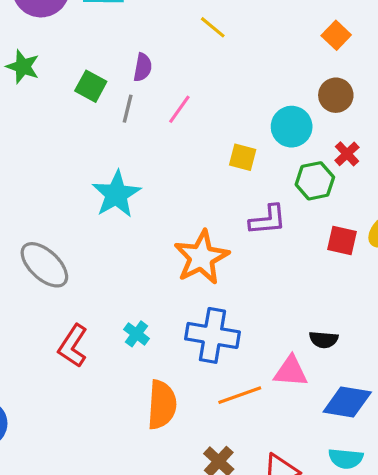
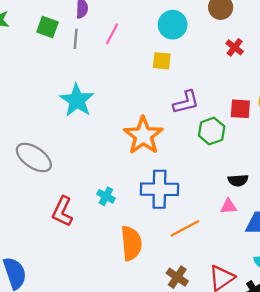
cyan circle: (292, 127) -> (173, 25), moved
green hexagon: (315, 181) -> (212, 131), moved
pink triangle: (291, 371) -> (228, 206), moved, size x0.7

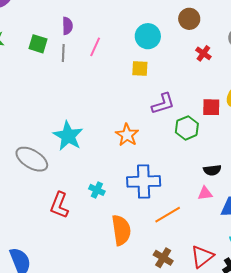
cyan star: (77, 100) -> (68, 136), moved
orange star: (143, 136) -> (127, 135), size x0.7

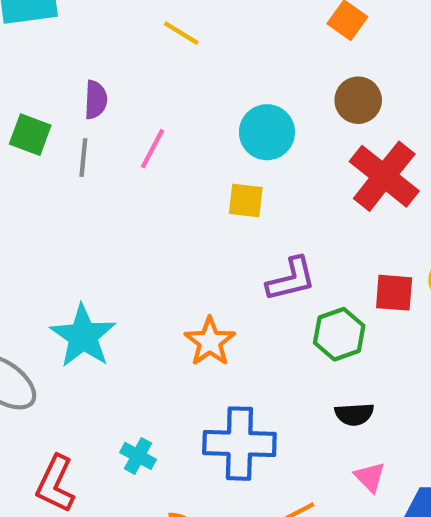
red cross: (203, 53) -> (384, 176), size x2.0
black semicircle: (212, 170) -> (354, 414), moved
pink triangle: (205, 193) -> (370, 477), turned 49

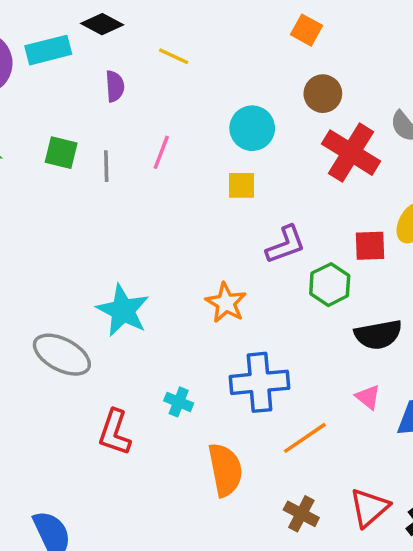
purple semicircle: (96, 100) -> (115, 86), moved
black semicircle: (354, 414) -> (378, 335), moved, size x1.5

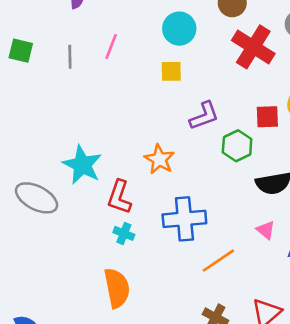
green square: (61, 153) -> (21, 51), moved
red L-shape: (115, 432) -> (119, 197), moved
orange semicircle: (225, 470) -> (117, 288), moved

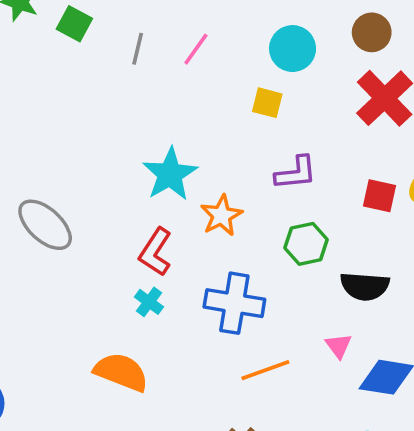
green hexagon: (237, 146) -> (306, 244), moved
cyan star: (82, 165) -> (170, 174), moved
orange semicircle: (117, 288) -> (121, 372), turned -72

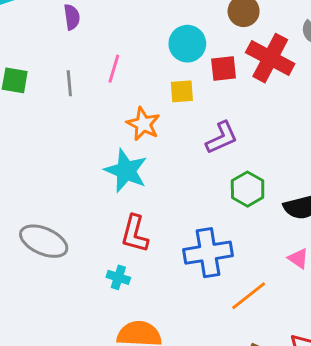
red square: (380, 196) -> (224, 69), moved
orange star: (221, 215) -> (143, 124), moved
cyan cross: (149, 302) -> (118, 277), moved

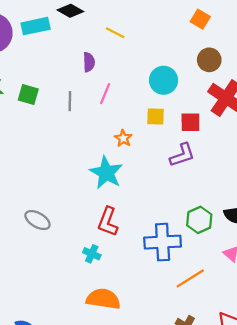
purple semicircle: (72, 17) -> (89, 62), moved
red square: (224, 69) -> (190, 122), moved
orange star: (143, 124) -> (123, 138), size x0.7
green hexagon: (248, 189) -> (199, 220), moved
gray ellipse: (44, 241) -> (37, 220), size x0.7

